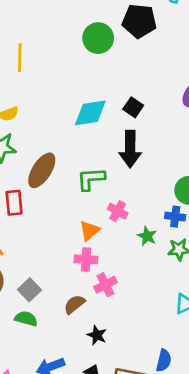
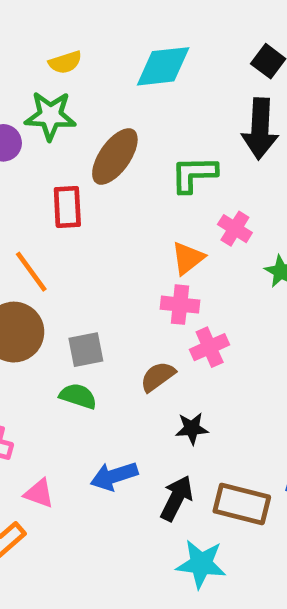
cyan diamond: (90, 113) -> (163, 66), moved
gray square: (30, 290) -> (86, 350), turned 30
black star: (97, 335) -> (192, 428), turned -30

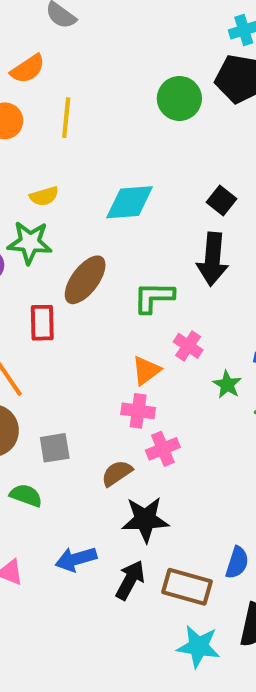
green semicircle: (78, 396) -> (26, 495), moved
black star: (192, 428) -> (145, 519), size x1.6
cyan star: (201, 564) -> (198, 646), moved

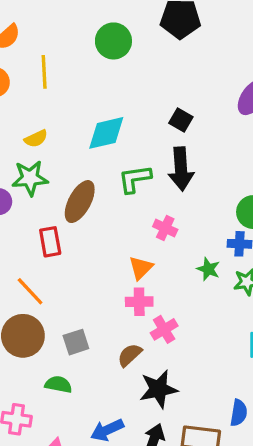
green circle: (179, 98) -> (113, 41), moved
green L-shape: (154, 297) -> (135, 179), moved
pink cross: (188, 346) -> (165, 228), moved

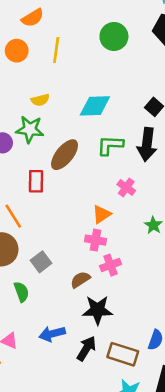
gray square: (76, 342) -> (41, 262), turned -30
green semicircle: (58, 384) -> (21, 292), turned 48

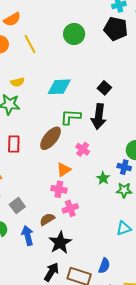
yellow line: (56, 50) -> (30, 44), turned -36
brown ellipse: (65, 155) -> (51, 138), moved
black star: (98, 310) -> (60, 243), turned -30
blue arrow: (52, 334) -> (28, 236), moved, turned 90

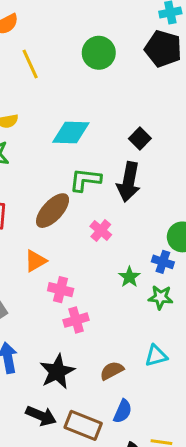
orange triangle: (64, 170) -> (35, 261), moved
brown semicircle: (47, 219) -> (112, 371), moved
black arrow: (51, 272) -> (41, 416), turned 78

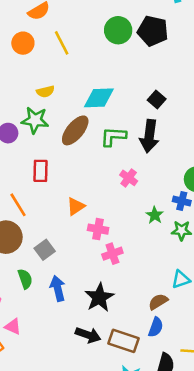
black pentagon: (163, 49) -> (153, 31), moved
brown ellipse: (53, 211) -> (75, 130), moved
brown semicircle: (112, 371) -> (158, 302), moved

